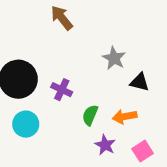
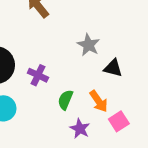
orange arrow: (125, 117) -> (99, 101), turned -115
pink square: (143, 151) -> (119, 121), moved

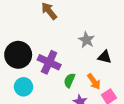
purple cross: (38, 75) -> (49, 62), size x1.5

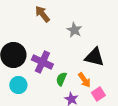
gray star: (86, 40) -> (74, 30), moved
black triangle: (105, 57) -> (94, 57), size x1.5

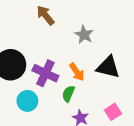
orange arrow: (84, 80) -> (77, 72), moved
cyan circle: (18, 85) -> (27, 101), moved

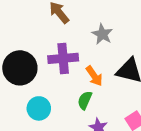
purple cross: (45, 73) -> (63, 58), moved, turned -30

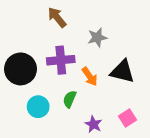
gray star: (102, 34) -> (97, 38), turned 30
green semicircle: (85, 100) -> (70, 99), moved

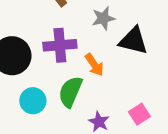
black triangle: (122, 71) -> (133, 41), moved
green semicircle: (70, 99) -> (70, 92), size x1.5

